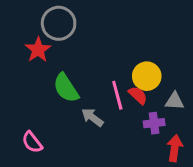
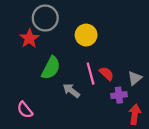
yellow circle: (147, 76) -> (86, 35), moved
green semicircle: (66, 88) -> (51, 68), turned -120
gray triangle: (175, 101) -> (135, 78), turned -42

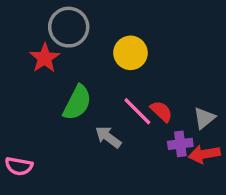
pink line: (91, 74) -> (137, 111), turned -30
pink semicircle: (25, 110) -> (19, 166), moved, turned -42
red arrow: (135, 114) -> (204, 154), moved, turned -108

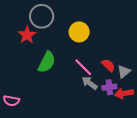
red semicircle: (161, 111) -> (108, 65), moved
gray arrow: (108, 137) -> (90, 83), moved

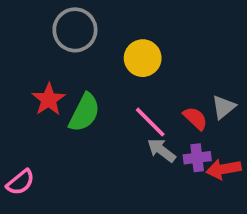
red star: (27, 35) -> (49, 99), moved
gray triangle: (124, 72) -> (224, 107), moved
pink semicircle: (11, 101) -> (20, 182), turned -49

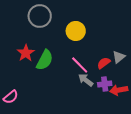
red semicircle: (195, 118) -> (104, 63), turned -80

